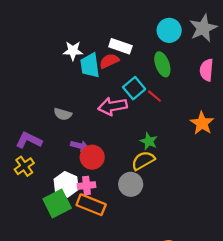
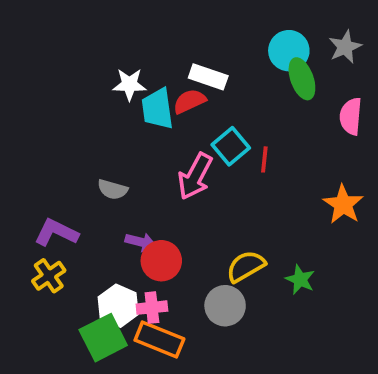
gray star: (203, 28) -> (345, 47), size x0.7
green ellipse: (162, 64) -> (302, 79), moved
red line: (154, 96) -> (264, 159), turned 56
pink arrow: (113, 106) -> (195, 176), turned -52
green star: (149, 141) -> (300, 279), moved

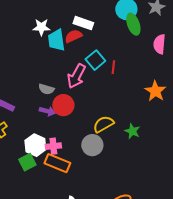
gray semicircle: (113, 189) -> (46, 89), moved
red circle: (161, 261) -> (63, 105), moved
green square: (103, 338) -> (27, 162), size x0.7

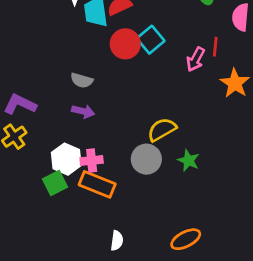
red line: (113, 67) -> (215, 47), moved
pink arrow: (76, 76) -> (196, 59), moved, size x0.7
red circle: (63, 105) -> (125, 44), moved
green star: (132, 131) -> (189, 161), moved

